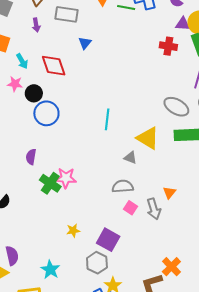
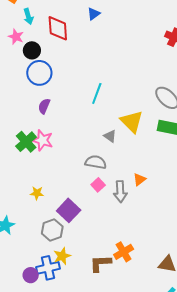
purple semicircle: (31, 157) -> (44, 106), moved

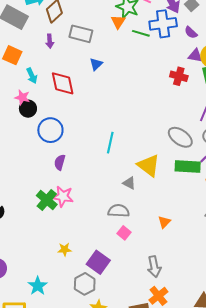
black circle: (32, 50) -> (28, 109), moved
gray arrow: (120, 192) -> (154, 267), moved

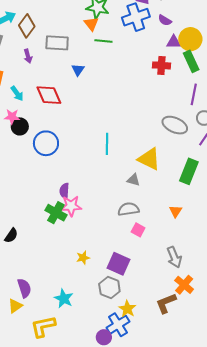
green line: (141, 33) -> (103, 41), moved
purple semicircle: (60, 162) -> (64, 191), moved
green rectangle: (188, 166) -> (189, 171), moved, turned -60

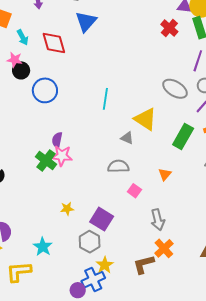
red cross: (161, 65) -> (169, 28), turned 30
blue triangle: (78, 70) -> (86, 22), size x1.6
pink square: (138, 230) -> (134, 191), moved

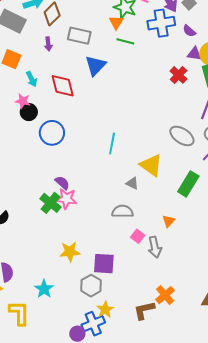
purple semicircle: (57, 140) -> (62, 183), turned 119
yellow star: (67, 209) -> (70, 252), size x1.5
purple square: (102, 219) -> (104, 264), turned -30
gray arrow: (158, 220) -> (155, 247), moved
yellow L-shape: (19, 272) -> (19, 313), turned 92

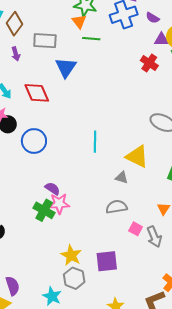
yellow star: (70, 252) -> (71, 255), turned -30
gray hexagon: (91, 286) -> (74, 278), moved

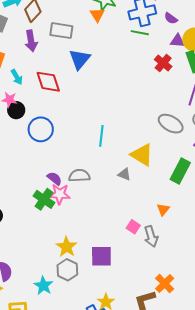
green line: (91, 39) -> (140, 33), moved
purple arrow: (16, 54) -> (31, 41), size x1.5
gray semicircle: (117, 207) -> (79, 176), moved

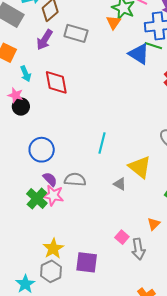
purple arrow: (31, 41) -> (45, 40), turned 35
blue triangle: (80, 59) -> (139, 54), moved, turned -45
blue circle: (41, 129) -> (42, 150), moved

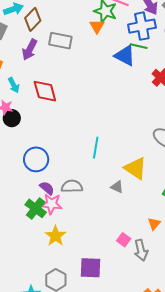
yellow star: (53, 248) -> (55, 236), moved

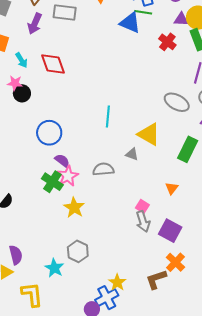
gray semicircle: (72, 186) -> (103, 169), moved
pink star: (51, 204) -> (68, 176), turned -30
gray arrow: (141, 250) -> (143, 221), moved
purple square: (91, 268) -> (170, 231), moved, turned 30

